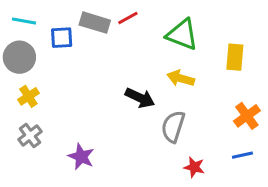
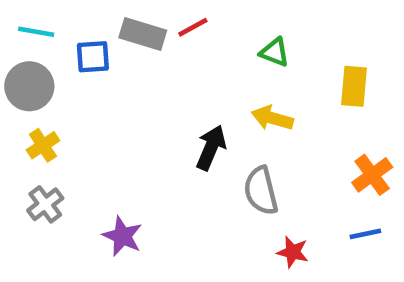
green triangle: (182, 35) -> (275, 52), size x0.6
black arrow: (140, 98) -> (211, 148), turned -92
gray semicircle: (173, 126) -> (261, 191), turned -32

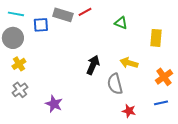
yellow arrow: (272, 118) -> (129, 63), moved

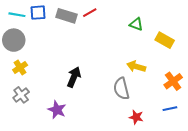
green triangle: (121, 23) -> (136, 24), moved
blue square: (41, 25) -> (38, 13), moved
yellow rectangle: (156, 38) -> (165, 40), turned -66
black arrow: (93, 65) -> (74, 77), moved

